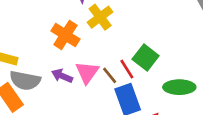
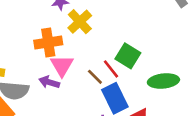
orange cross: (65, 35) -> (48, 42), turned -36
pink triangle: (87, 72) -> (62, 66), moved

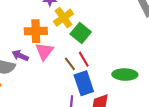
green square: (128, 56) -> (81, 33), moved
purple arrow: (49, 82) -> (20, 56), moved

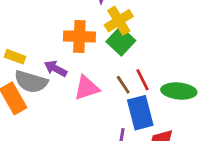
green square: (81, 33) -> (121, 41), moved
pink triangle: (44, 51) -> (87, 88), moved, turned 30
green ellipse: (125, 75) -> (179, 91), moved

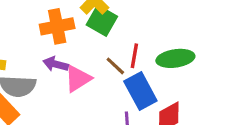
purple arrow: (56, 69) -> (56, 64), moved
red line: (143, 80) -> (134, 56), turned 50

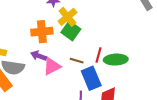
red line: (134, 56) -> (99, 55), moved
brown line: (115, 66) -> (77, 61), turned -32

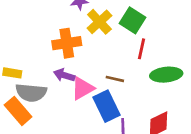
green square: (71, 31) -> (132, 20), moved
red line: (99, 55) -> (141, 49), moved
blue rectangle: (91, 78) -> (107, 106), moved

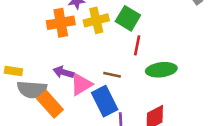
yellow cross: (99, 22) -> (96, 20), turned 30
orange cross: (67, 43) -> (61, 23), moved
orange rectangle: (18, 111) -> (50, 104), moved

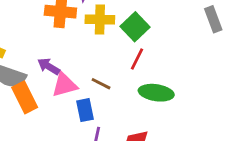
blue rectangle: (105, 101) -> (85, 110), size x0.7

